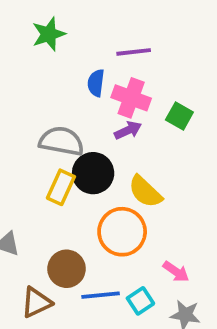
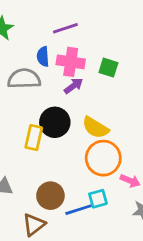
gray semicircle: (61, 141) -> (24, 79), moved
orange circle: (122, 232) -> (103, 158), moved
cyan square: (140, 301) -> (98, 199), moved, turned 30

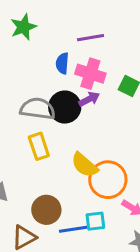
gray semicircle: (24, 79) -> (38, 109), moved
black circle: (55, 122) -> (65, 107), moved
yellow semicircle: (95, 128) -> (85, 165), moved
yellow rectangle: (34, 138) -> (39, 146), turned -40

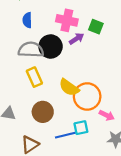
blue semicircle: (62, 63) -> (27, 20), moved
purple arrow: (89, 99) -> (77, 39), moved
brown circle: (46, 210) -> (43, 112), moved

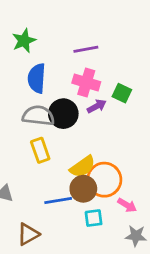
blue semicircle: (27, 20) -> (37, 78), size x1.5
yellow semicircle: (69, 87) -> (83, 167), turned -75
brown circle: (43, 112) -> (83, 189), moved
blue line: (66, 135) -> (58, 200), moved

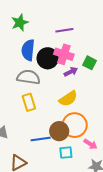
black circle: (63, 114) -> (48, 58), moved
yellow semicircle: (83, 167) -> (68, 99), moved

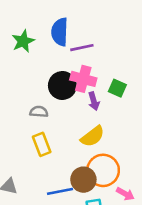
blue semicircle: (28, 50) -> (60, 32), moved
purple arrow: (71, 72) -> (94, 101), turned 104
gray semicircle: (28, 77) -> (39, 112), size x0.6

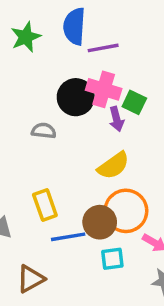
green square: (117, 88) -> (134, 102), moved
yellow rectangle: (42, 144) -> (45, 205), moved

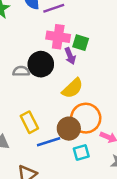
black circle: (76, 97) -> (41, 64), moved

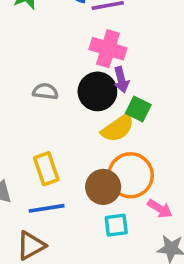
green square: (81, 43) -> (138, 109), moved
black circle: (41, 64) -> (97, 91), moved
blue line: (49, 142) -> (47, 208), moved

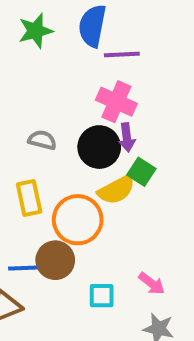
yellow rectangle: (46, 169) -> (29, 198), moved
orange circle: (131, 175) -> (78, 220), moved
brown circle: (103, 187) -> (55, 260), moved

